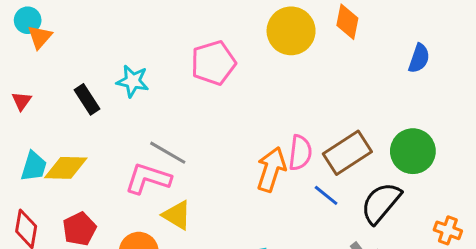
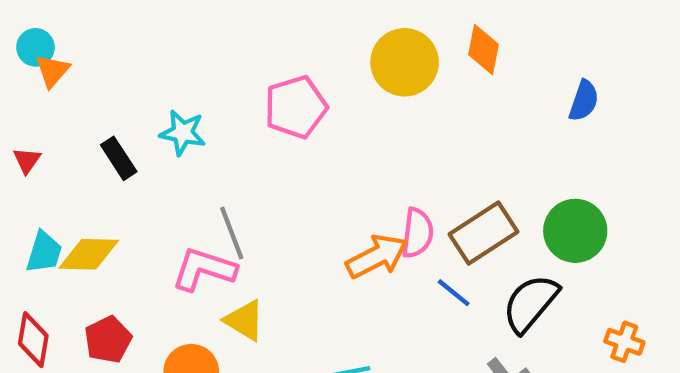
gray line: (168, 153) -> (232, 233), turned 39
orange arrow: (271, 169) -> (377, 256), turned 45

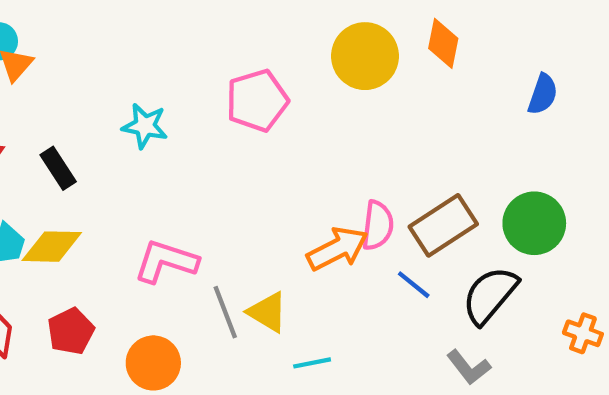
black rectangle: (119, 158) -> (58, 168), moved
gray line: (232, 233) -> (225, 312), moved
yellow triangle: (245, 320) -> (268, 312), moved

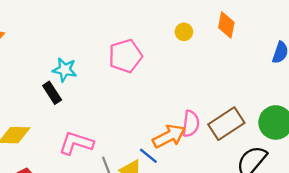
yellow circle: (365, 56) -> (184, 32), size x0.5
black rectangle: (58, 168) -> (52, 93), moved
blue line: (414, 285) -> (148, 156), moved

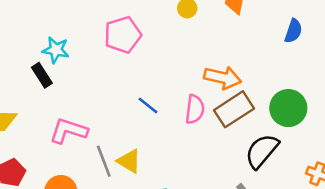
orange arrow: (169, 136) -> (223, 78), moved, turned 40
blue line: (148, 156) -> (148, 106), moved

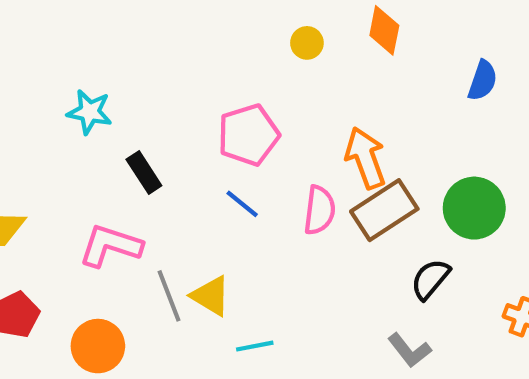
pink pentagon: (123, 35) -> (248, 135), moved
black rectangle: (42, 75) -> (144, 173), moved
orange arrow: (223, 78) -> (366, 158), turned -123
black semicircle: (262, 151) -> (430, 279), size x0.7

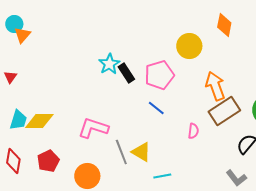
yellow circle: (307, 43) -> (189, 46), moved, size x1.6
cyan star: (90, 112) -> (109, 64), moved, turned 30
black rectangle: (144, 173) -> (126, 73), moved
pink semicircle: (320, 210) -> (193, 131), moved, size x0.7

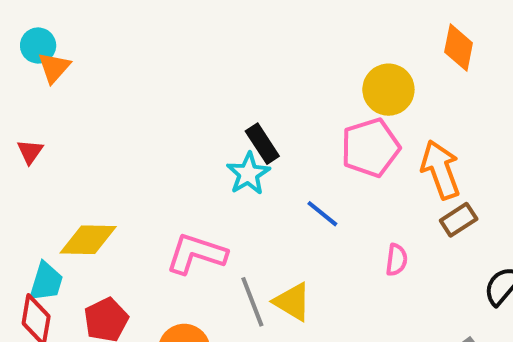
cyan star: (109, 64) -> (248, 174), moved
pink pentagon: (159, 75) -> (370, 148), moved
brown rectangle: (224, 111) -> (459, 220), size x0.6
cyan trapezoid: (18, 120) -> (46, 282), moved

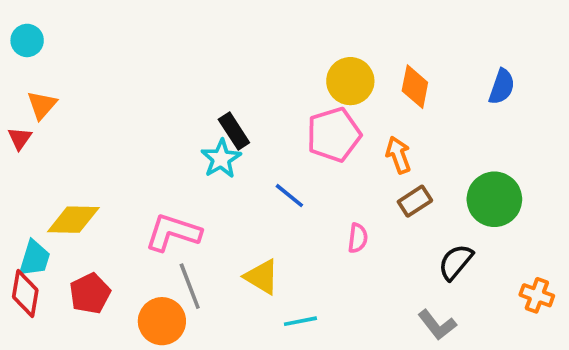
orange diamond: (459, 48) -> (415, 87), moved
orange triangle: (54, 68) -> (42, 105), moved
orange arrow: (441, 170) -> (398, 155), size x0.7
gray line: (252, 302) -> (190, 286), moved

